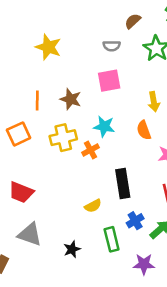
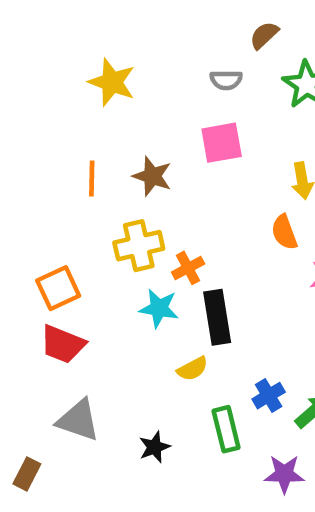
cyan star: (104, 126) -> (159, 308), moved
orange square: (19, 134) -> (58, 288), moved
black rectangle: (123, 184) -> (217, 317), moved

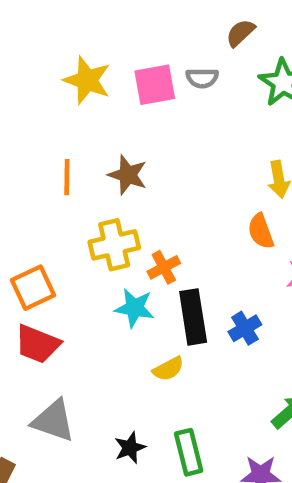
pink square: (222, 143) -> (155, 85), moved
blue cross: (269, 396) -> (245, 328), moved
green rectangle: (226, 429) -> (189, 452), moved

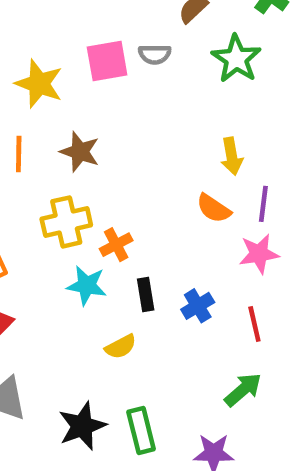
yellow star: (87, 80) -> (39, 84), moved
orange semicircle: (261, 231) -> (214, 208), turned -36
black rectangle: (193, 317) -> (146, 294), size x0.6
black star: (130, 448) -> (82, 426), size x1.5

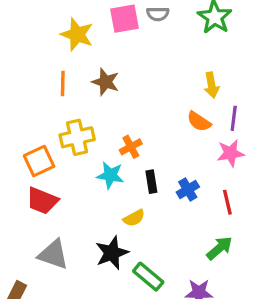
yellow cross: (66, 222) -> (77, 137), moved
black star: (82, 426) -> (112, 253), moved
green rectangle: (141, 430) -> (148, 277), turned -36

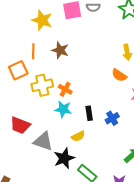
orange cross: (131, 147) -> (65, 89), moved, turned -32
orange square: (39, 161) -> (18, 70), moved
gray triangle: (53, 254) -> (43, 141), moved

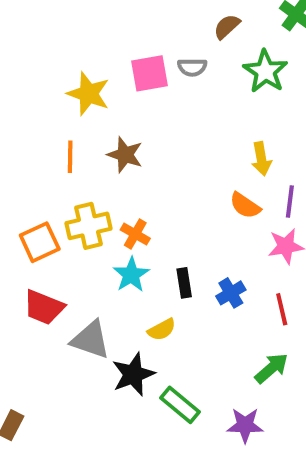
orange square: (18, 70) -> (40, 242), moved
cyan star: (63, 109) -> (131, 275), turned 30

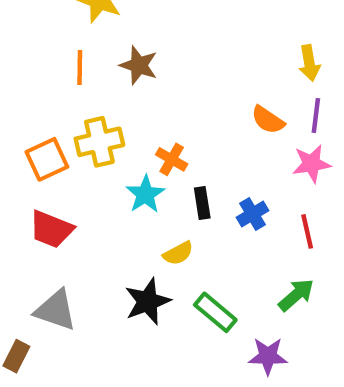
yellow arrow: (261, 159) -> (309, 63), moved
orange cross: (135, 234) -> (172, 159), moved
gray triangle: (91, 340) -> (56, 310), moved
green rectangle: (180, 405) -> (215, 312), moved

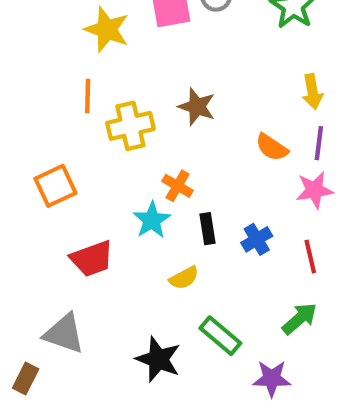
brown star: (139, 65) -> (197, 107), moved
yellow cross: (99, 142) -> (130, 126), moved
red trapezoid: (51, 229) -> (92, 259), moved, turned -42
black star: (148, 301) -> (158, 359), moved, turned -30

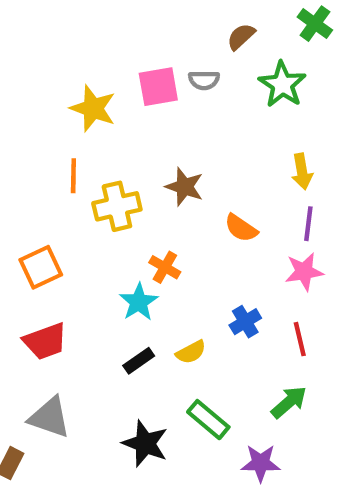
orange semicircle: (272, 147) -> (241, 228), moved
black rectangle: (207, 229) -> (139, 361), moved, turned 64
red trapezoid: (92, 259) -> (45, 341), moved
yellow semicircle: (184, 278) -> (191, 352), moved

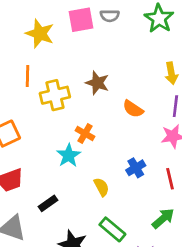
yellow semicircle: (191, 352) -> (101, 187), turned -90
black rectangle: (139, 361) -> (48, 203), moved

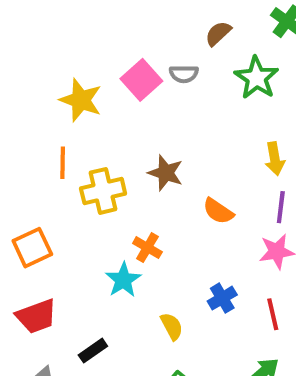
pink square: (81, 20) -> (141, 80), turned -32

